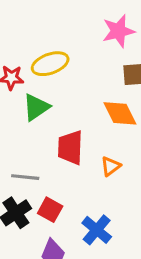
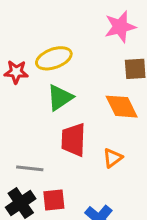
green triangle: (36, 107) -> (60, 98), moved
red square: (50, 210) -> (54, 200), turned -35

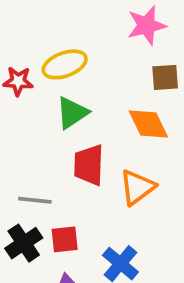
orange triangle: (113, 158) -> (137, 187), size x1.5

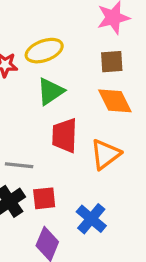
brown square: (165, 77) -> (112, 62), moved

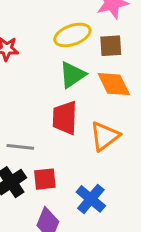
yellow ellipse: (44, 51) -> (72, 35), moved
green triangle: (50, 91) -> (72, 75), moved

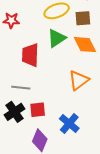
red trapezoid: (65, 118) -> (30, 55), moved

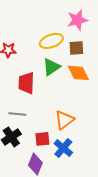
orange triangle: (79, 80) -> (64, 120), moved
red square: (38, 110) -> (42, 139), moved

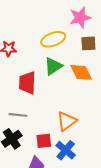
brown square: (76, 48) -> (88, 43), moved

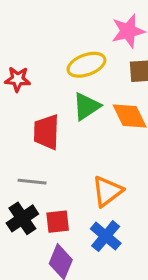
red square: (44, 141) -> (58, 222), moved

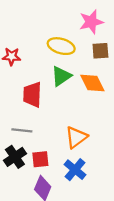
yellow ellipse: (86, 65) -> (61, 46), turned 36

